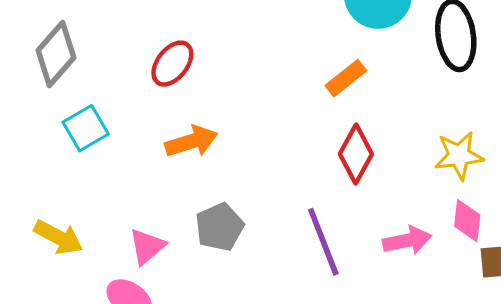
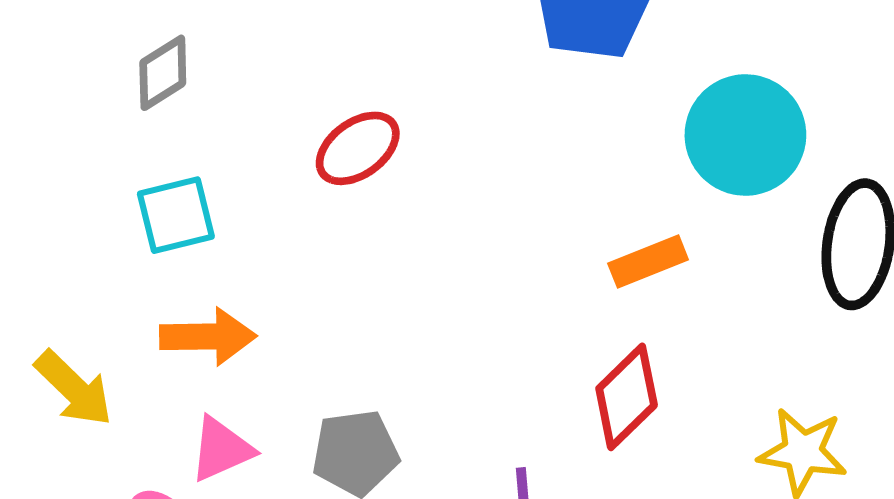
gray diamond: (56, 54) -> (163, 73), size x0.7
orange arrow: (191, 141) -> (208, 337), moved

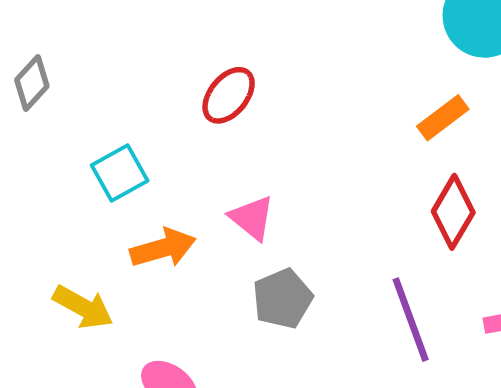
gray diamond: (163, 73) -> (32, 83), moved
pink triangle: (221, 449) -> (252, 218), moved, turned -42

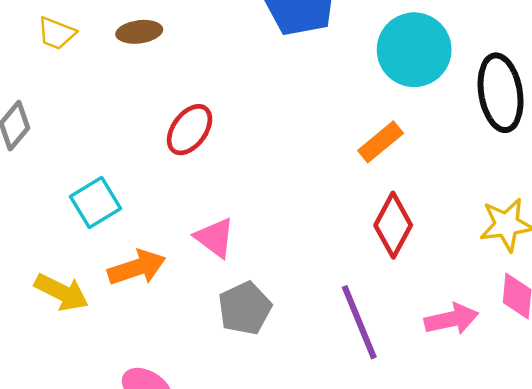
yellow arrow: (83, 307) -> (62, 292), moved

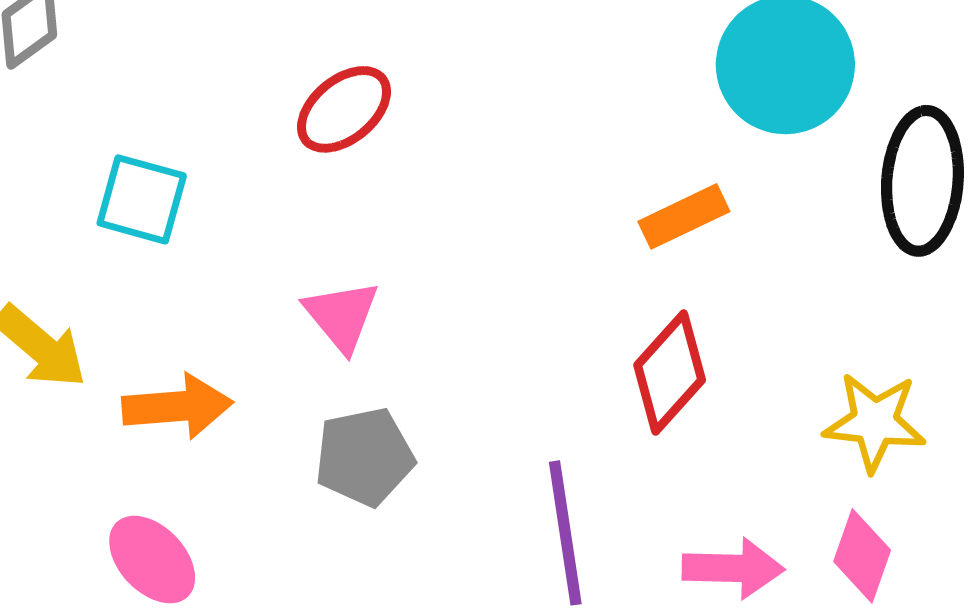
cyan square: (96, 202) -> (142, 199), turned 33
orange arrow: (137, 268) -> (177, 407), moved

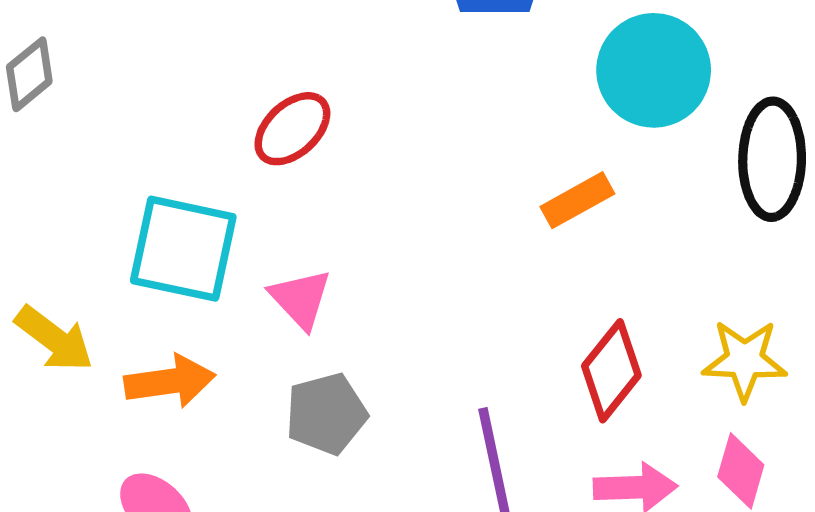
cyan square: (142, 199) -> (183, 249), moved, size x1.5
red diamond: (670, 373) -> (611, 371), moved

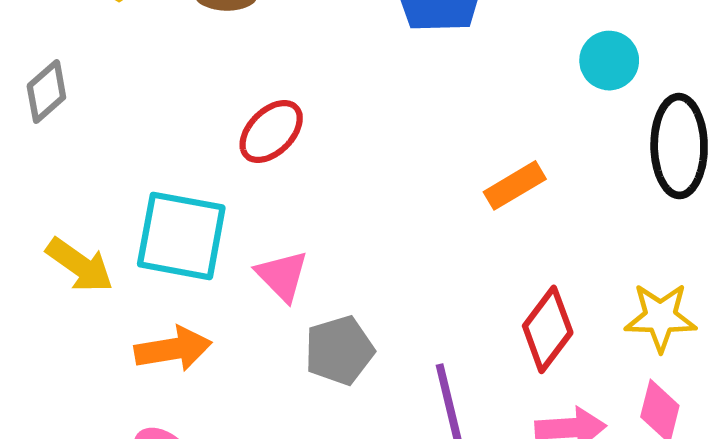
cyan circle: (654, 70) -> (609, 61), moved, size x0.6
yellow arrow: (54, 339) -> (80, 265), moved
gray pentagon: (326, 414) -> (339, 350), moved

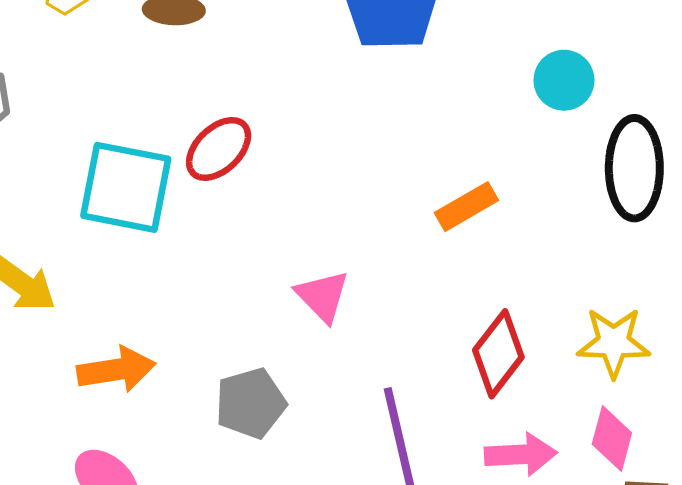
cyan square: (181, 236) -> (126, 187), moved
pink triangle: (282, 276) -> (322, 296), moved
gray pentagon: (339, 350) -> (251, 403), moved

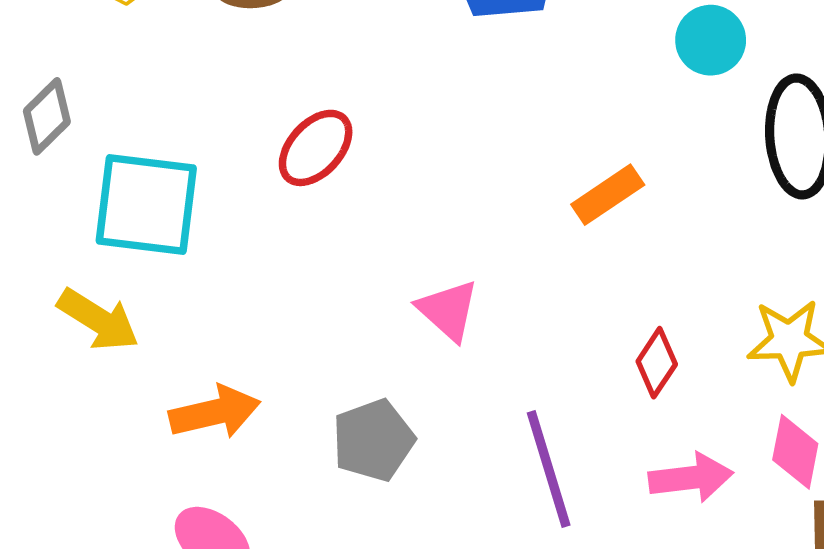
cyan square: (126, 187) -> (146, 205), moved
red diamond: (498, 354) -> (657, 363), size x0.7

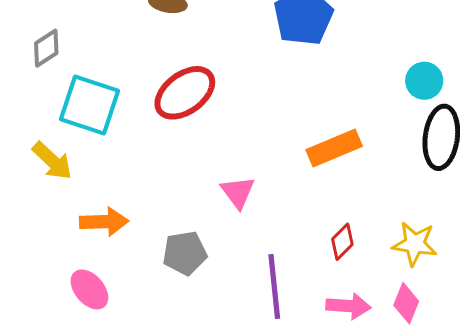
cyan circle: (711, 40) -> (424, 81), moved
red ellipse: (316, 148) -> (185, 93), size x1.4
orange rectangle: (608, 195) -> (334, 148), size x1.4

